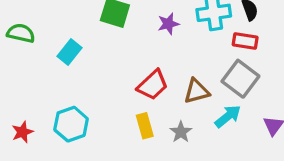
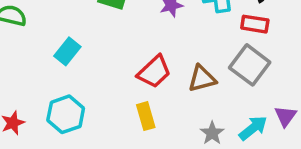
cyan rectangle: (69, 52) -> (67, 51), moved
cyan arrow: (228, 116) -> (253, 128), moved
gray star: (181, 132) -> (212, 133), moved

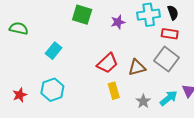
yellow rectangle: (146, 116) -> (114, 91), moved

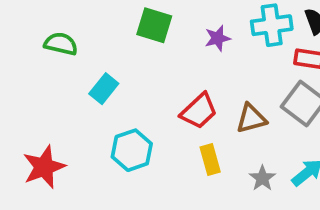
green semicircle: (19, 28) -> (61, 44), moved
cyan hexagon: (52, 90) -> (132, 150), moved
red star: (20, 95) -> (44, 167), size x1.6

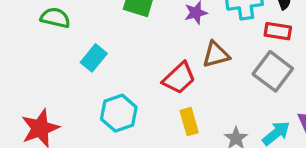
brown triangle: (251, 118) -> (216, 55), moved

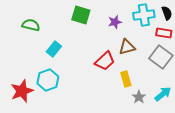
cyan hexagon: (119, 113) -> (48, 80), moved
yellow rectangle: (189, 122) -> (126, 79), moved

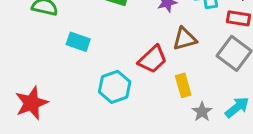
cyan rectangle: (54, 49) -> (78, 42), turned 70
cyan hexagon: (48, 80) -> (115, 87), moved

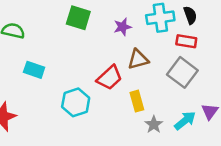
cyan rectangle: (78, 42) -> (34, 70), moved

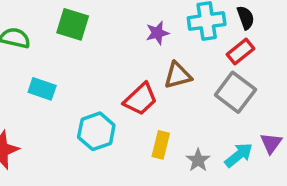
green square: (78, 18) -> (73, 24), moved
red rectangle: (186, 41) -> (240, 52), turned -48
yellow rectangle: (137, 101) -> (161, 145), moved, turned 30

